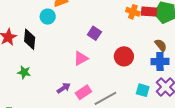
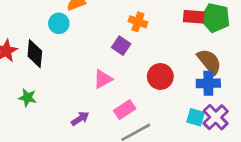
orange cross: (133, 12) -> (138, 22), moved
brown semicircle: (161, 45) -> (209, 62), size x1.5
cyan square: (143, 90) -> (196, 117), moved
pink rectangle: (83, 92) -> (125, 110), moved

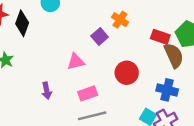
red rectangle: (194, 17) -> (160, 37), moved
brown semicircle: (209, 62) -> (174, 56), moved
purple arrow: (80, 119) -> (47, 91), turned 98

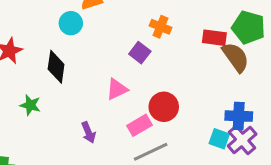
black diamond: (22, 23) -> (56, 67), moved
red circle: (127, 73) -> (164, 107), moved
blue cross: (167, 90) -> (239, 116), moved

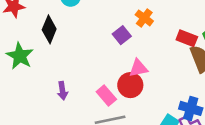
pink triangle: (117, 89) -> (138, 68), moved
green star: (30, 105) -> (20, 56), size x1.5
pink rectangle: (139, 125) -> (106, 95), turned 66

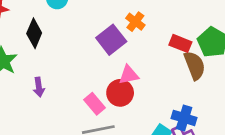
purple square: (122, 35) -> (111, 40), size x1.5
purple arrow: (62, 91) -> (39, 87), moved

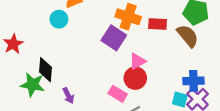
orange cross: (135, 22) -> (128, 17), size x1.5
black diamond: (34, 33) -> (45, 70), moved
red rectangle: (180, 43) -> (158, 24), moved

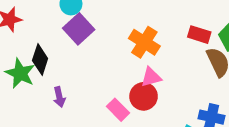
orange cross: (128, 17) -> (144, 42), moved
red rectangle: (158, 24) -> (199, 35), moved
purple square: (114, 38) -> (79, 29), moved

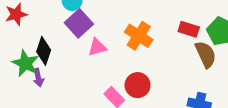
pink triangle: (151, 77) -> (97, 47), moved
purple arrow: (59, 97) -> (38, 78), moved

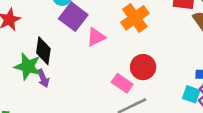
orange cross: (139, 36) -> (135, 18), turned 32

